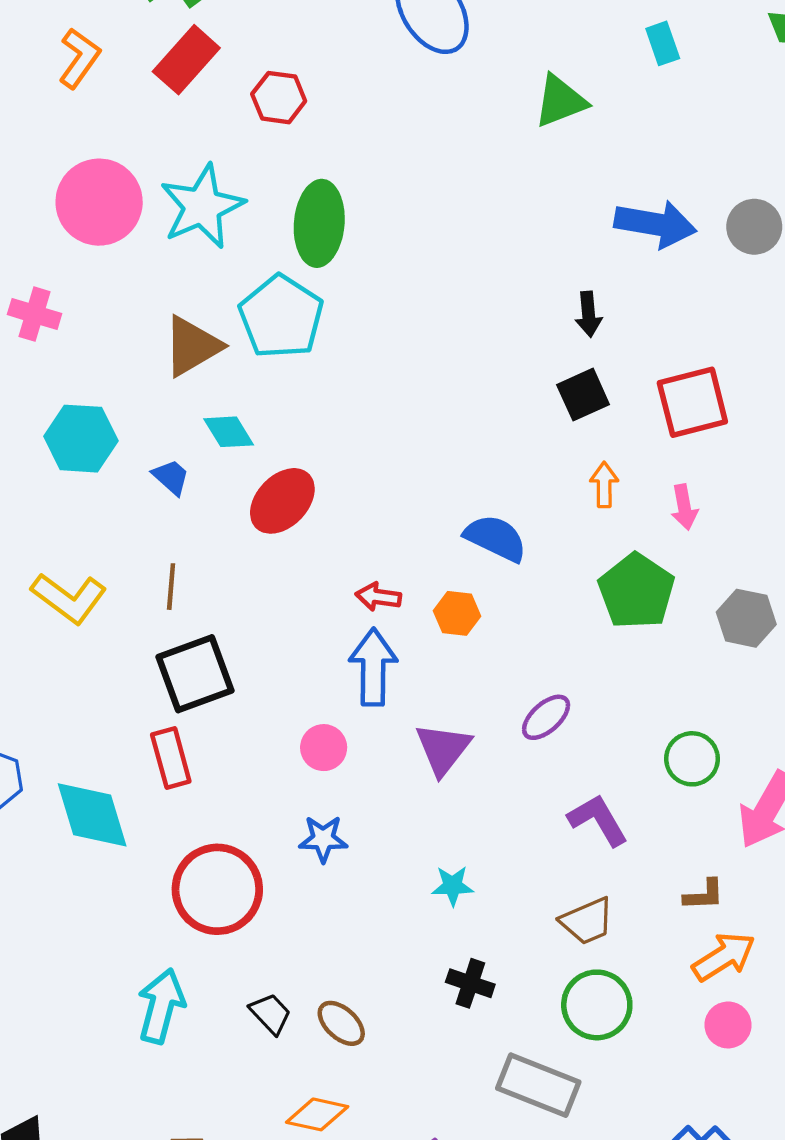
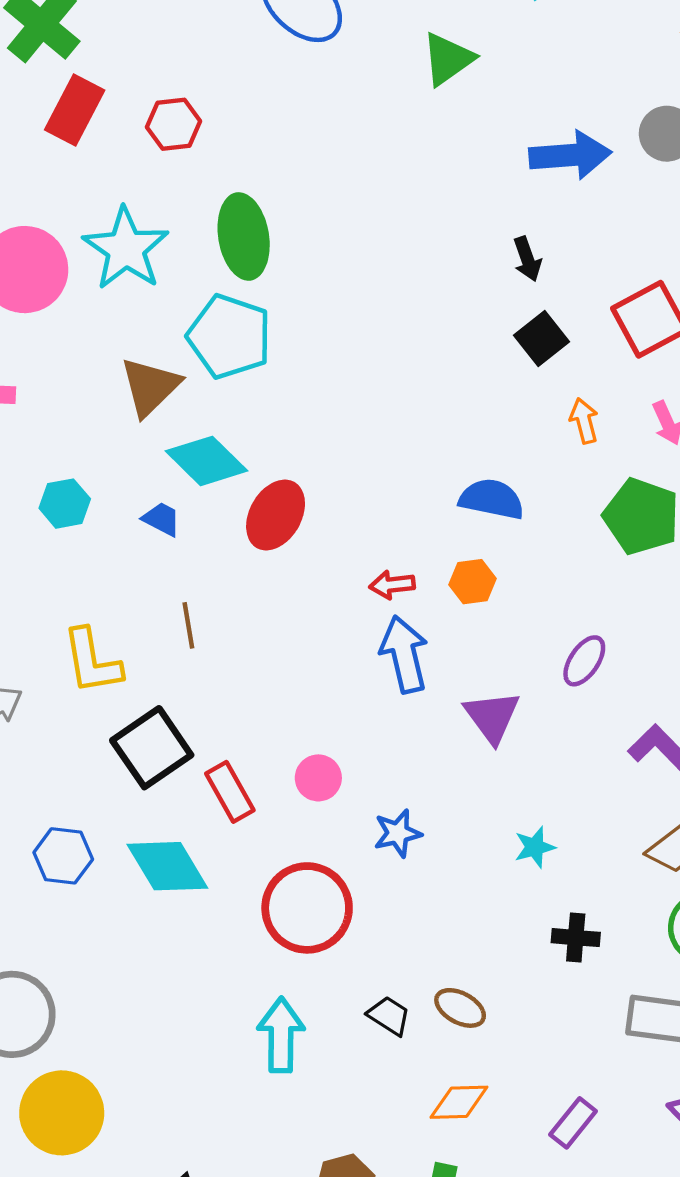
cyan diamond: (229, 432) -> (206, 461), size x1.5
cyan hexagon: (81, 439) -> (65, 504), size x0.7
yellow L-shape: (69, 598) -> (92, 661), turned 58
black square: (195, 674) -> (152, 748), moved
pink circle: (324, 748) -> (318, 778), moved

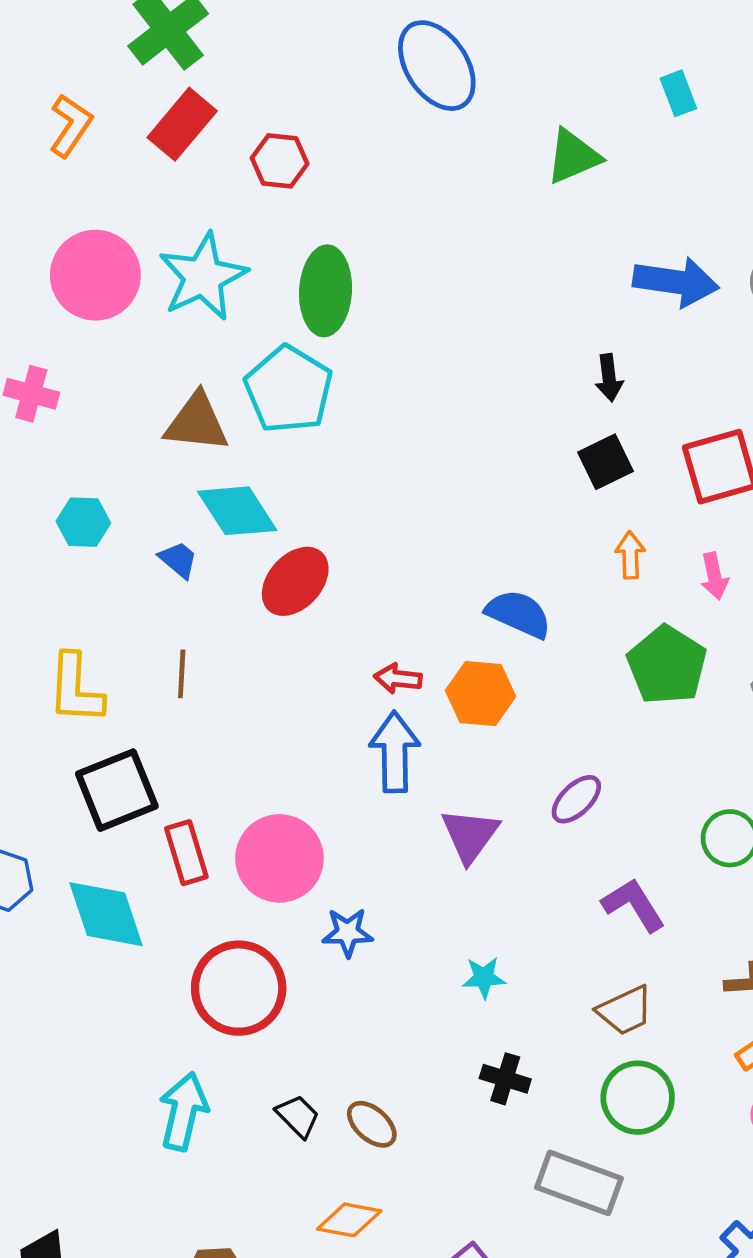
brown triangle: (150, 387) -> (197, 423), turned 38
orange hexagon: (473, 582) -> (481, 694), size x1.4
pink circle: (318, 778) -> (279, 858), size x1.8

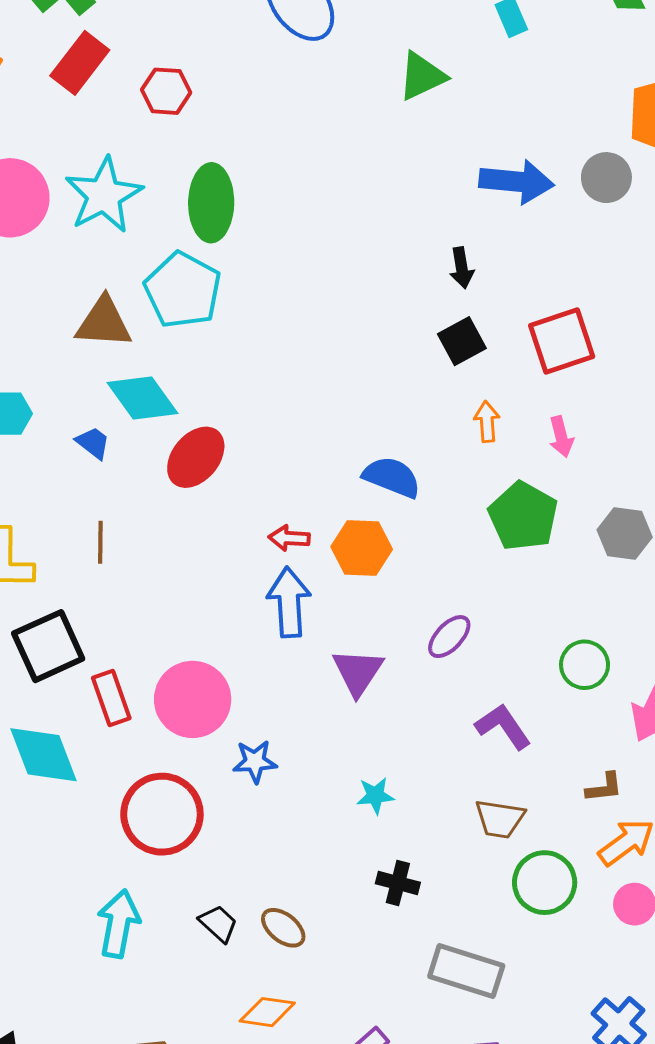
brown trapezoid: (625, 1010) -> (500, 819), turned 36
green circle: (638, 1098) -> (545, 883), moved

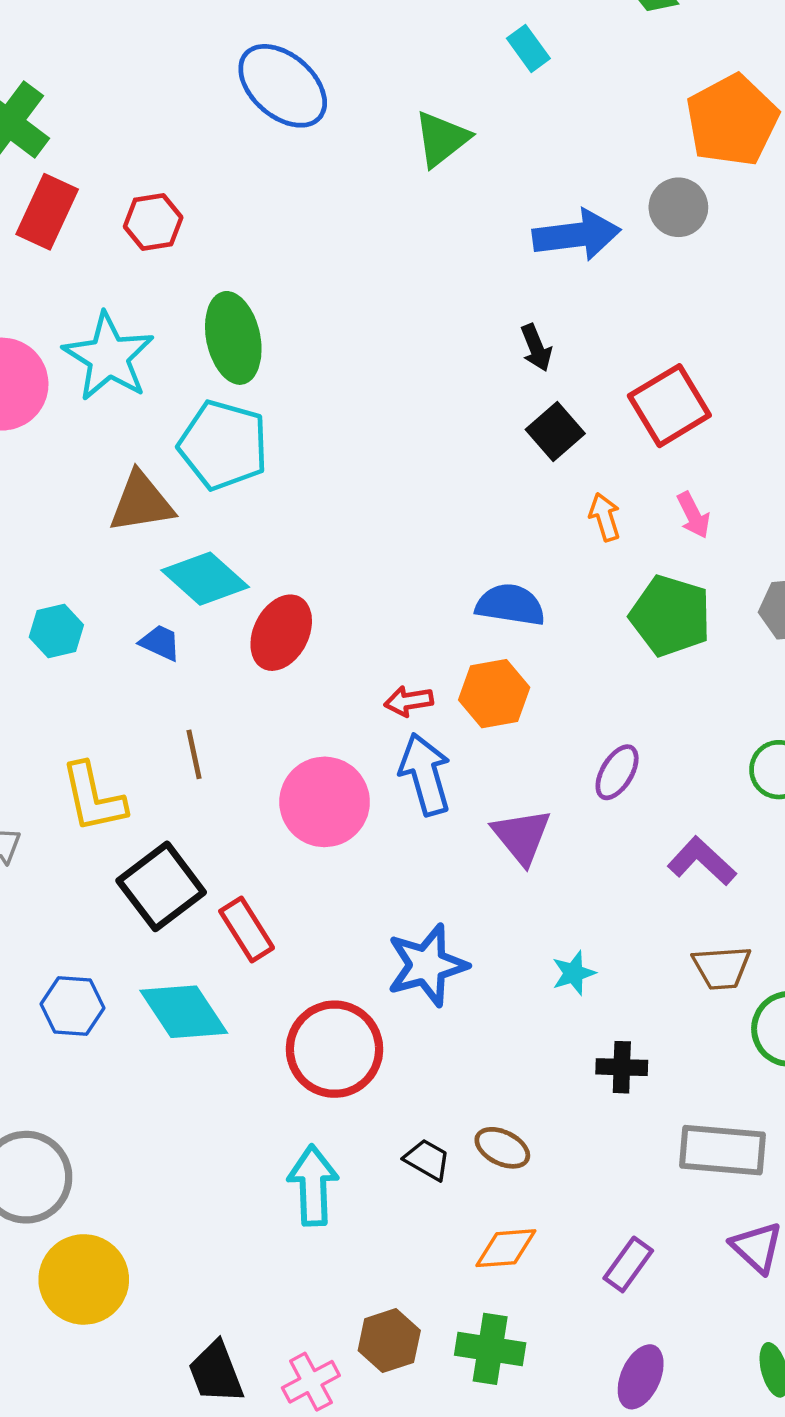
pink circle: (193, 699) -> (325, 802), moved
blue star: (255, 761) -> (427, 965), size x1.6

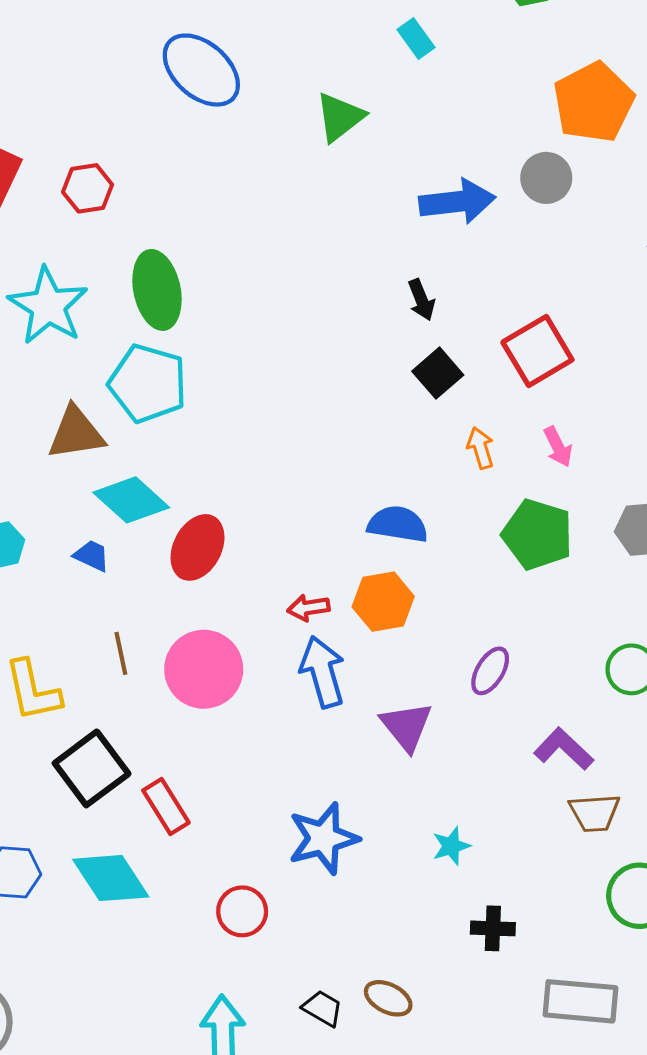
pink circle: (325, 802) -> (204, 669), moved
brown trapezoid: (722, 968) -> (594, 813), moved
red circle: (334, 1049) -> (242, 911), size x0.6

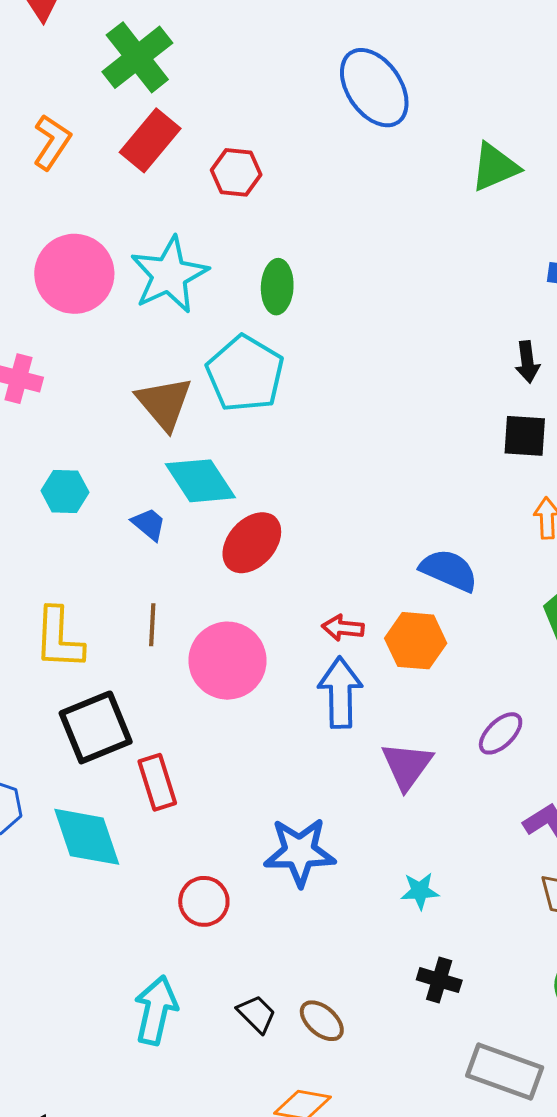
green ellipse: (157, 290) -> (277, 287), size x0.7
black square: (438, 373) -> (525, 436), turned 30
brown triangle: (76, 433) -> (164, 403), turned 44

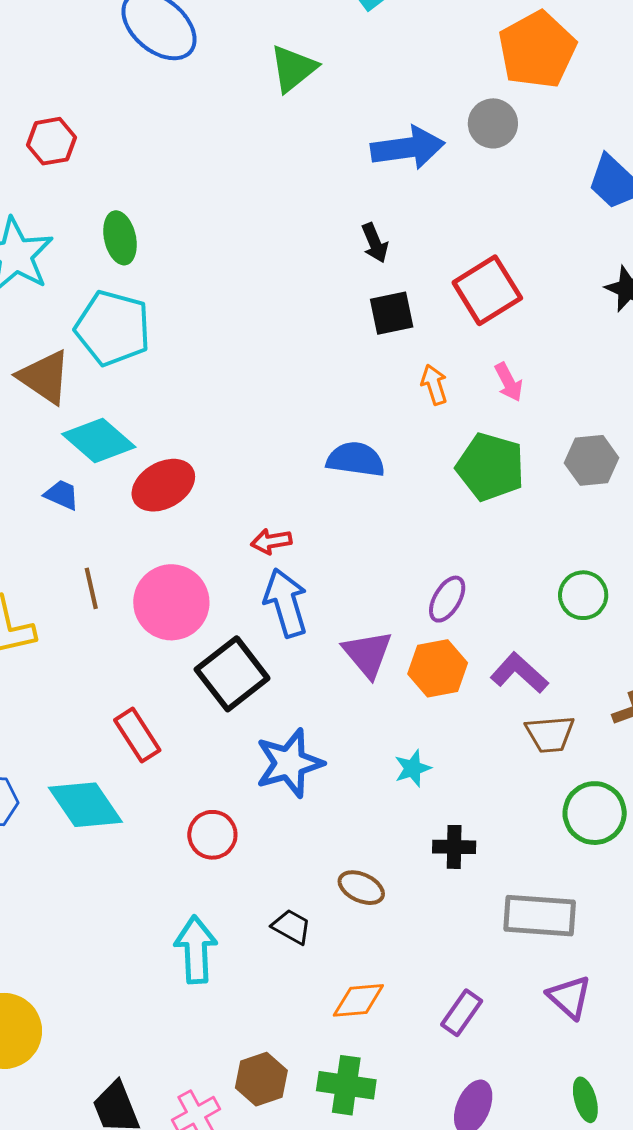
red ellipse: (252, 543) -> (163, 485), turned 34
orange hexagon: (416, 641) -> (438, 668), moved
black square: (96, 727) -> (232, 674), moved
brown ellipse: (322, 1021) -> (361, 888), moved

